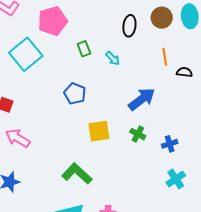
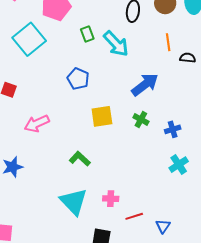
cyan arrow: (113, 58) -> (116, 44), size x1.8
pink arrow: (18, 138) -> (37, 124), moved, turned -55
green L-shape: (77, 174) -> (80, 159), size x0.7

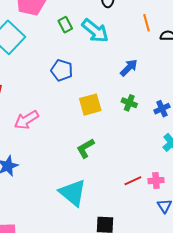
blue arrow: (145, 85) -> (129, 68), size x0.7
green L-shape: (80, 159) -> (85, 148), moved, turned -65
pink cross: (111, 199) -> (156, 181), moved
red line: (134, 216) -> (133, 181), moved

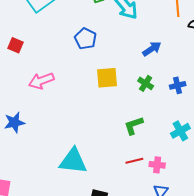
blue cross: (162, 109) -> (178, 85), moved
green L-shape: (85, 148) -> (134, 125), moved
cyan triangle: (73, 193) -> (73, 161), turned -44

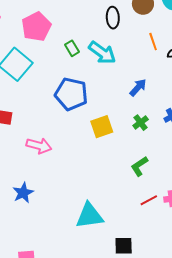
blue pentagon: (85, 39) -> (71, 94), size x1.5
pink arrow: (41, 81) -> (39, 146), turned -130
green cross: (146, 83) -> (141, 123), turned 35

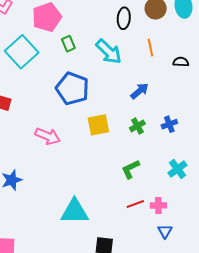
orange line: (153, 42) -> (150, 48), moved
green rectangle: (72, 48) -> (68, 44), moved
pink arrow: (39, 146) -> (48, 136), moved

